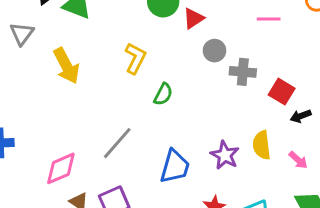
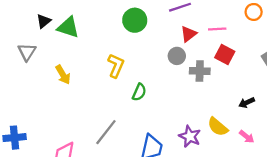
red triangle: (193, 18) -> (188, 34), moved
yellow arrow: (66, 66) -> (63, 75), size x0.7
red square: (282, 92) -> (225, 54), moved
yellow semicircle: (262, 145) -> (218, 127), turned -40

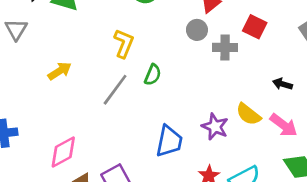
yellow arrow: (63, 75) -> (60, 71), moved, turned -90
black arrow: (247, 103) -> (282, 84), turned 42
gray line: (106, 132) -> (115, 90), moved
pink arrow: (247, 137) -> (284, 125), size x1.5

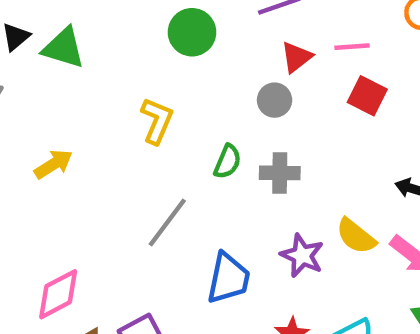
gray cross: (225, 47) -> (280, 173), moved
green semicircle: (153, 75) -> (227, 162), moved
gray line: (115, 90) -> (167, 222), moved

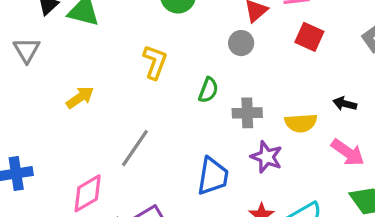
gray cross: (280, 173) -> (247, 113), moved
gray line: (167, 222) -> (135, 148), moved
yellow semicircle: (356, 236) -> (301, 123), moved, turned -40

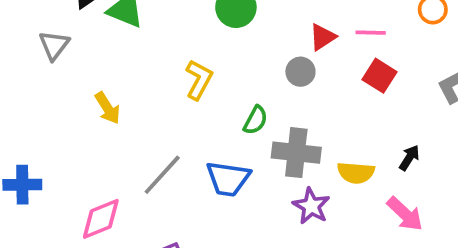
yellow arrow: (80, 97) -> (107, 108), turned 84
black arrow: (345, 104) -> (409, 158), turned 100
gray cross: (247, 113) -> (296, 153), size x1.4
blue trapezoid: (213, 176) -> (228, 179), moved, turned 81

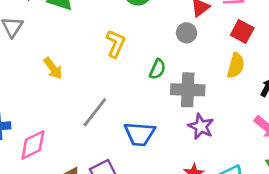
yellow semicircle: (356, 173) -> (236, 65), moved, turned -75
blue trapezoid: (228, 179) -> (140, 134), moved
pink diamond: (101, 219) -> (33, 145), moved

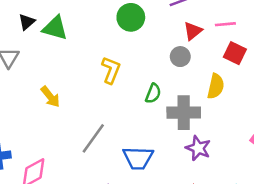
yellow semicircle: (236, 65) -> (216, 86), moved

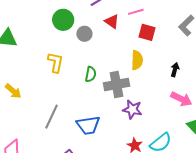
red triangle: (193, 31) -> (112, 22), turned -35
gray circle: (180, 57) -> (84, 34), moved

